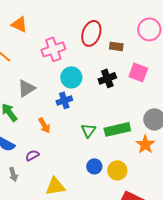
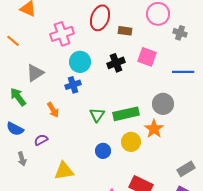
yellow circle: (117, 170) -> (131, 142), moved

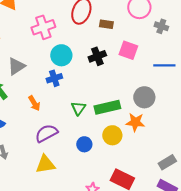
orange star: (154, 129) -> (135, 122), turned -30
purple semicircle: (41, 140) -> (46, 133), moved, size x1.6

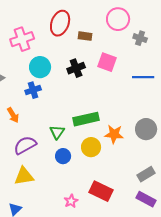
gray circle: (144, 97) -> (146, 129), moved
green triangle: (78, 108) -> (57, 132), moved

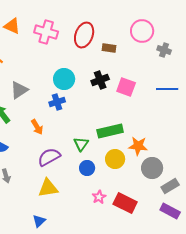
pink cross: (22, 39) -> (46, 32), moved, turned 35
pink square: (107, 62) -> (126, 87), moved
gray circle: (146, 129) -> (152, 168), moved
pink star: (71, 201) -> (99, 197), moved

